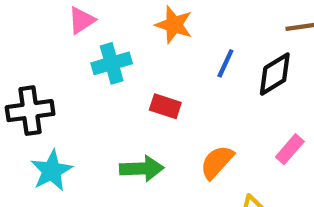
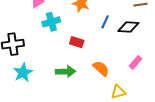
black diamond: (275, 74) -> (128, 27), turned 35
orange semicircle: (217, 162) -> (101, 68), turned 90

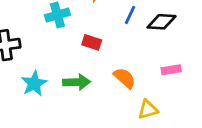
pink rectangle: (135, 62) -> (171, 70), turned 40
cyan star: (23, 73) -> (34, 83), moved

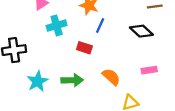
blue line: (130, 15) -> (100, 25), moved
black diamond: (162, 22) -> (141, 31), turned 40

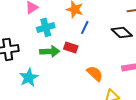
green arrow: (72, 80) -> (50, 51), moved

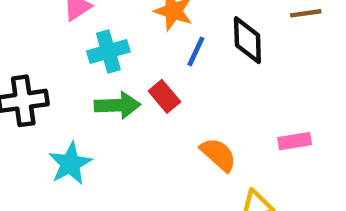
black diamond: (122, 32) -> (247, 40), moved, turned 45
red rectangle: (71, 47) -> (164, 96), turned 32

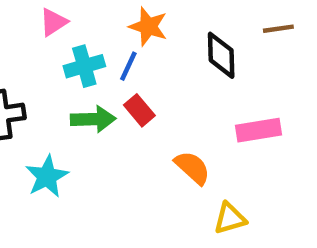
blue line: (196, 51) -> (128, 66), moved
pink rectangle: (295, 141) -> (259, 130), moved, size x1.4

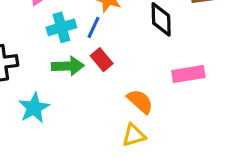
yellow triangle: (230, 218) -> (134, 135), moved

